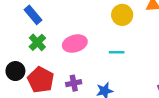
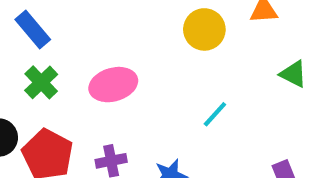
cyan line: (117, 52) -> (215, 114), moved, turned -48

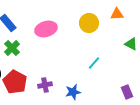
pink ellipse: (113, 85) -> (46, 29), moved

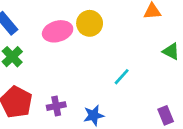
yellow circle: (89, 23) -> (90, 23), moved

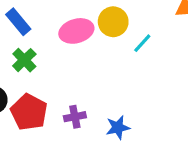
cyan line: (122, 77) -> (142, 43), moved

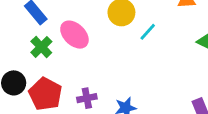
pink ellipse: (76, 31) -> (74, 35), moved, turned 60

